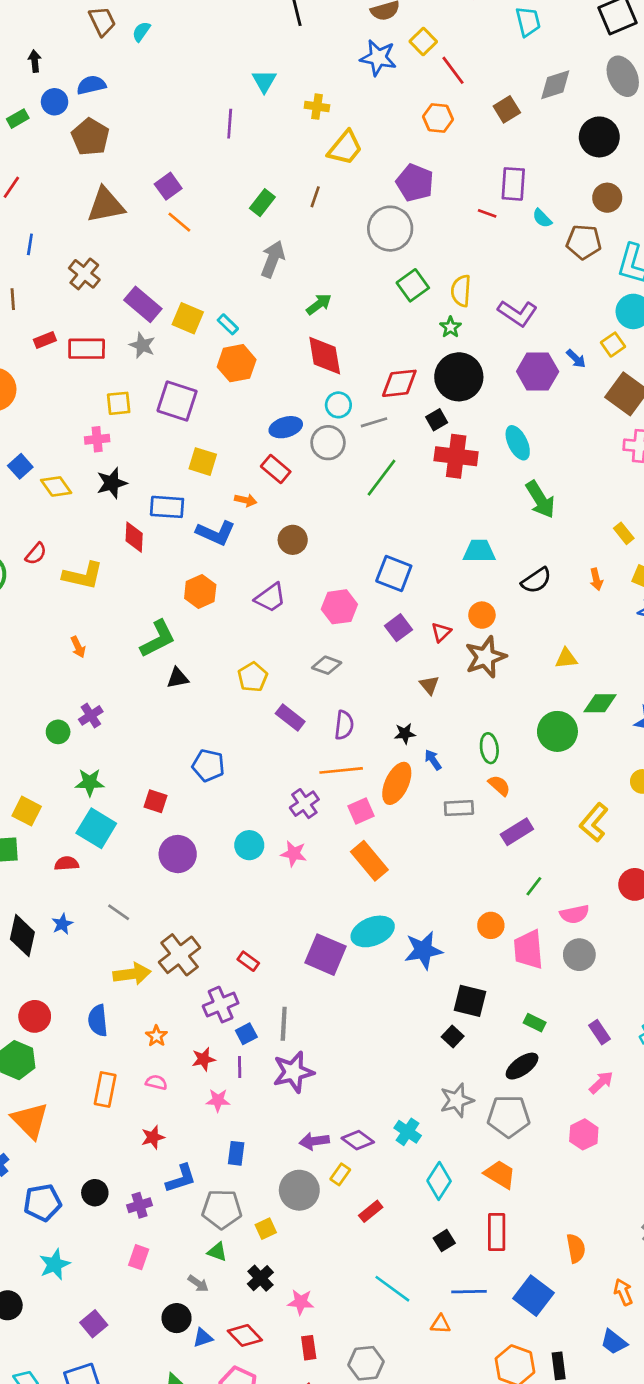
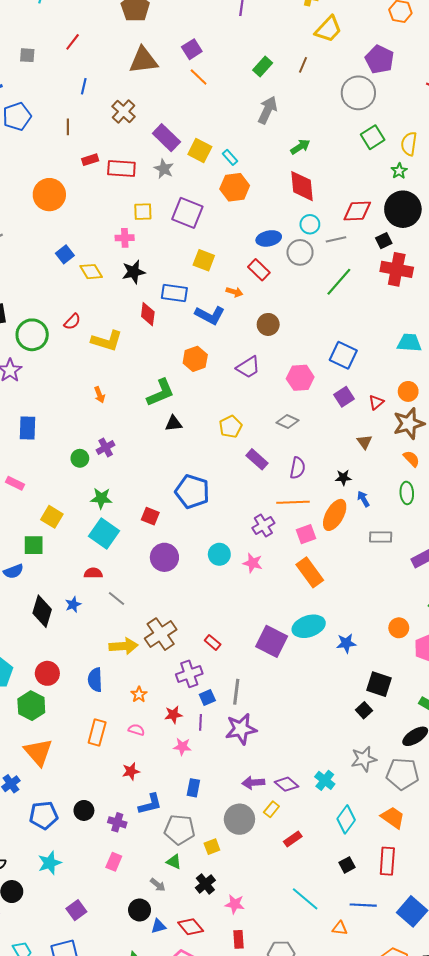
blue pentagon: (208, 765) -> (192, 492), size x1.4
orange semicircle: (499, 786) -> (411, 459), moved
red semicircle: (67, 864) -> (93, 573), moved
blue star: (423, 950) -> (346, 643), size x0.7
purple cross: (140, 1205) -> (117, 822), turned 30

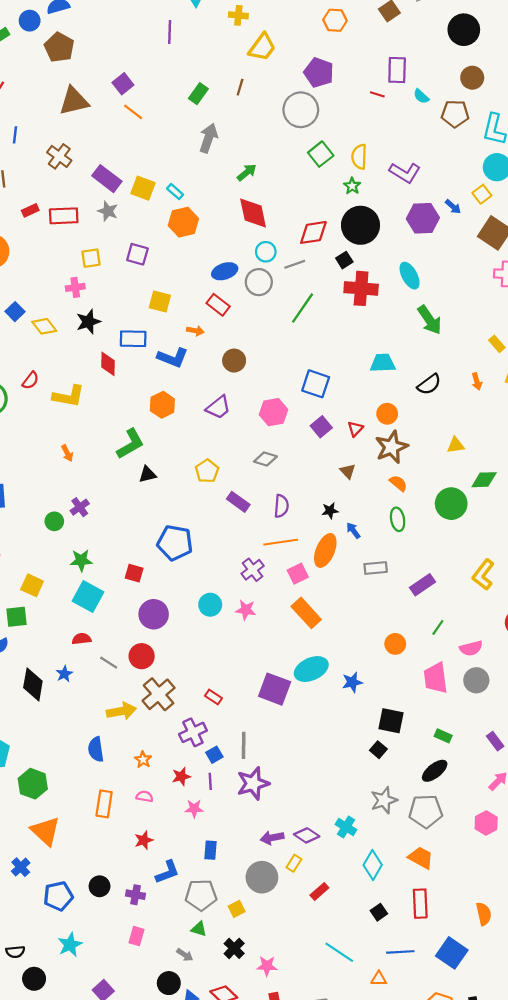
purple square: (187, 213) -> (137, 254), size x0.7
orange circle: (399, 628) -> (395, 644), moved
red circle: (47, 673) -> (142, 656), moved

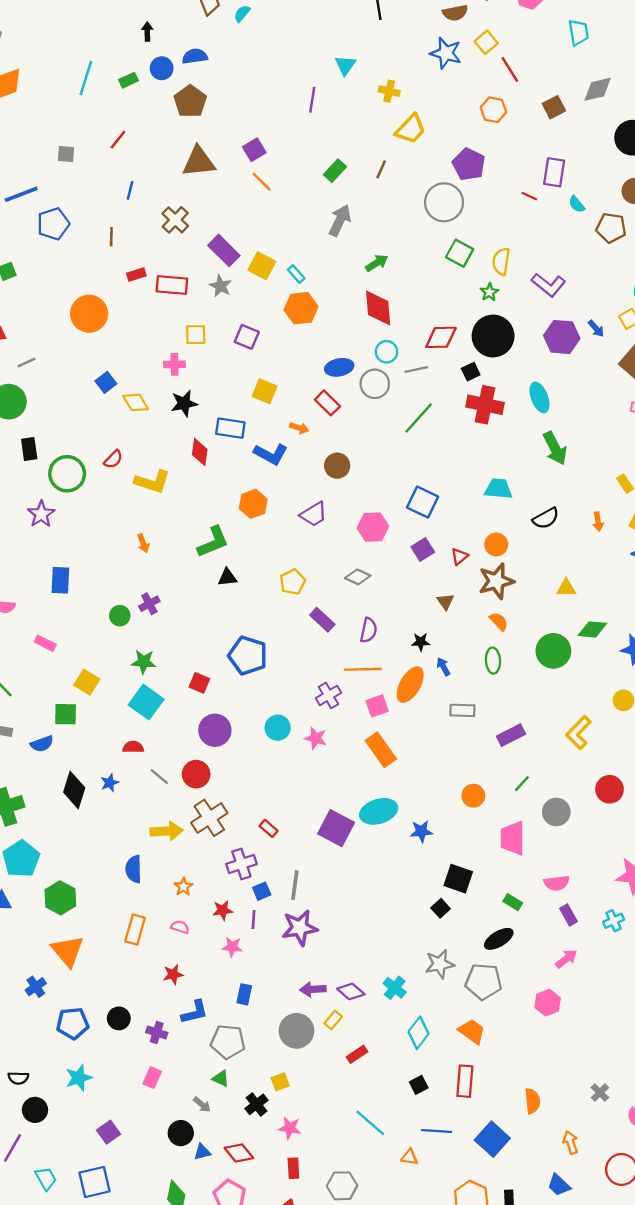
green square: (321, 154) -> (460, 253), turned -30
pink semicircle: (471, 648) -> (557, 883), moved
gray circle: (476, 680) -> (556, 812), moved
yellow square: (237, 909) -> (280, 1082), moved

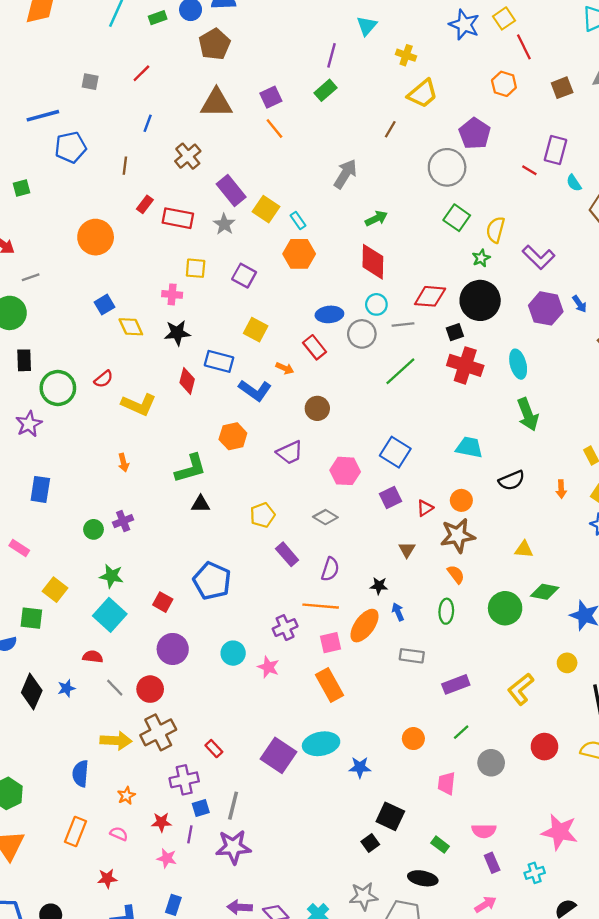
green rectangle: (335, 171) -> (325, 90), moved
red rectangle: (136, 274) -> (145, 204), turned -42
pink trapezoid: (513, 838) -> (447, 783), size x0.7
black ellipse: (499, 939) -> (423, 878), turned 36

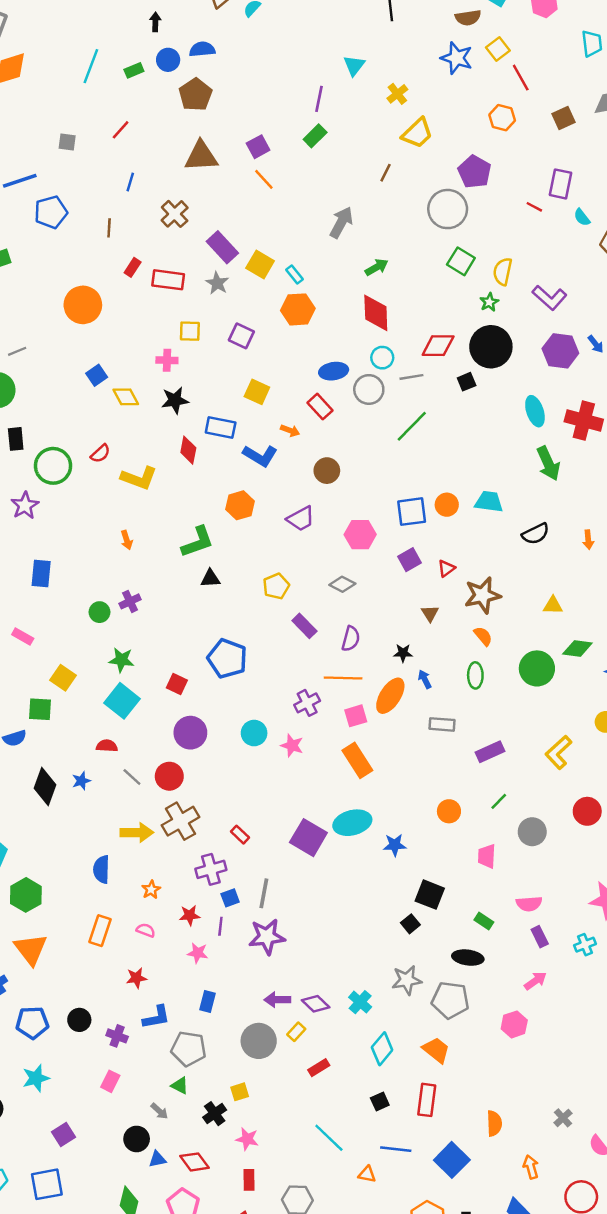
yellow cross: (406, 55) -> (397, 94), turned 36
red cross: (465, 365) -> (584, 421), moved
blue square: (395, 452) -> (412, 512), turned -36
orange circle: (461, 500) -> (447, 505), moved

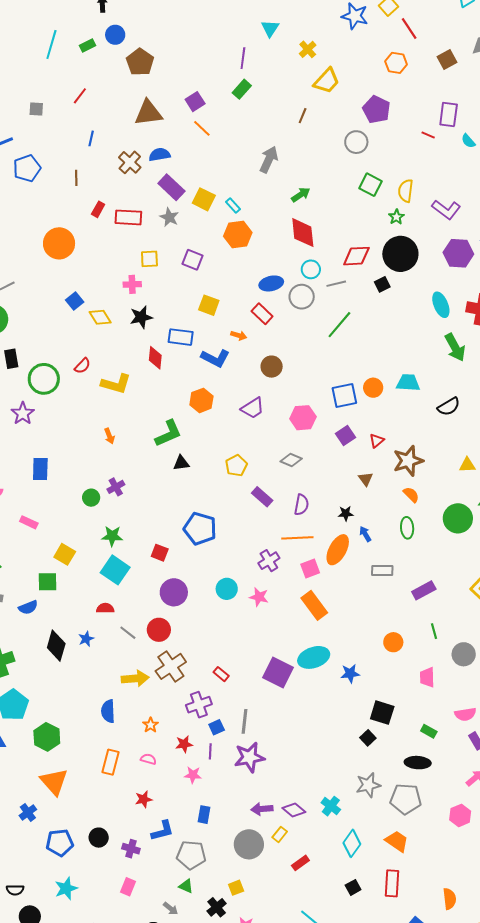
blue semicircle: (202, 49) -> (160, 155), moved
gray circle: (448, 209) -> (356, 142), size x0.7
green line: (499, 801) -> (434, 631), turned -56

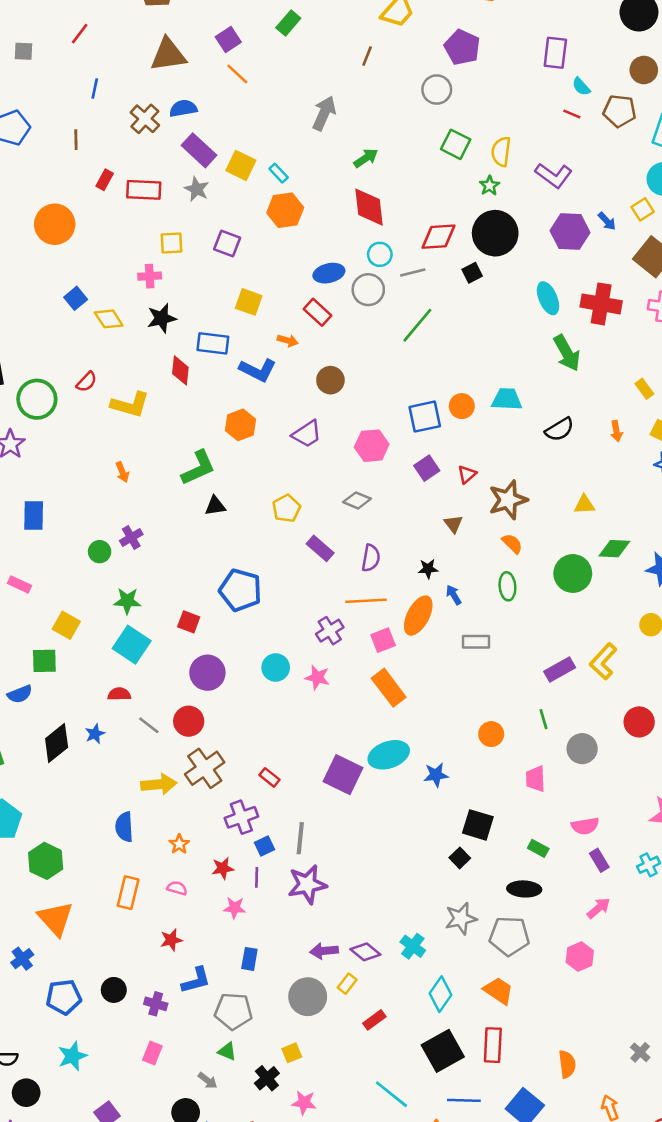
red line: (428, 135) -> (572, 114), moved
purple rectangle: (424, 590) -> (560, 669), moved
black diamond: (56, 646) -> (57, 743), turned 36
black square: (353, 887) -> (443, 1051), size x2.0

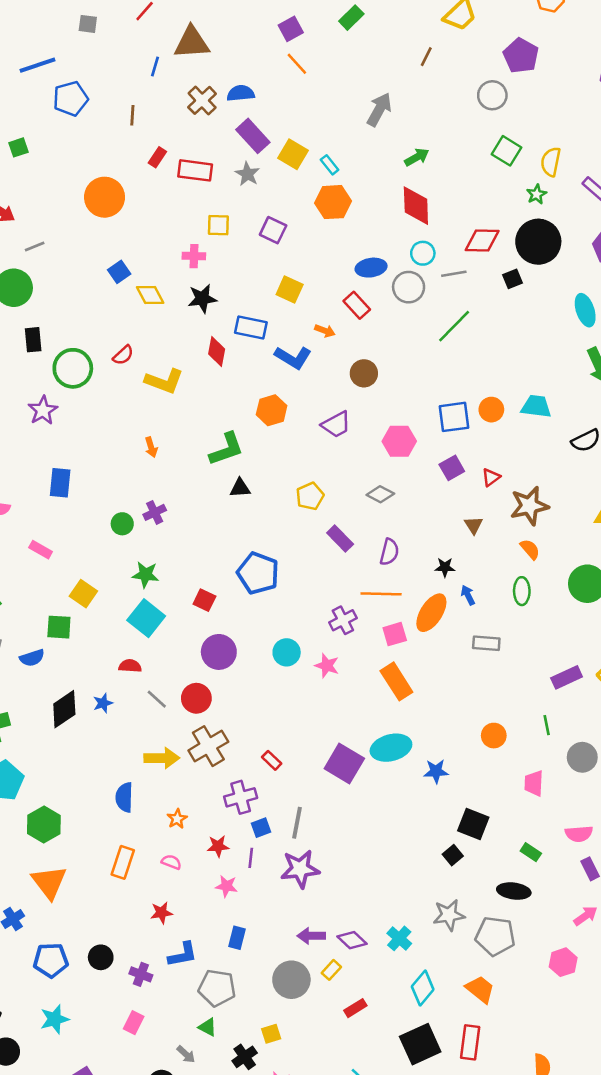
brown triangle: (168, 55) -> (192, 43), moved

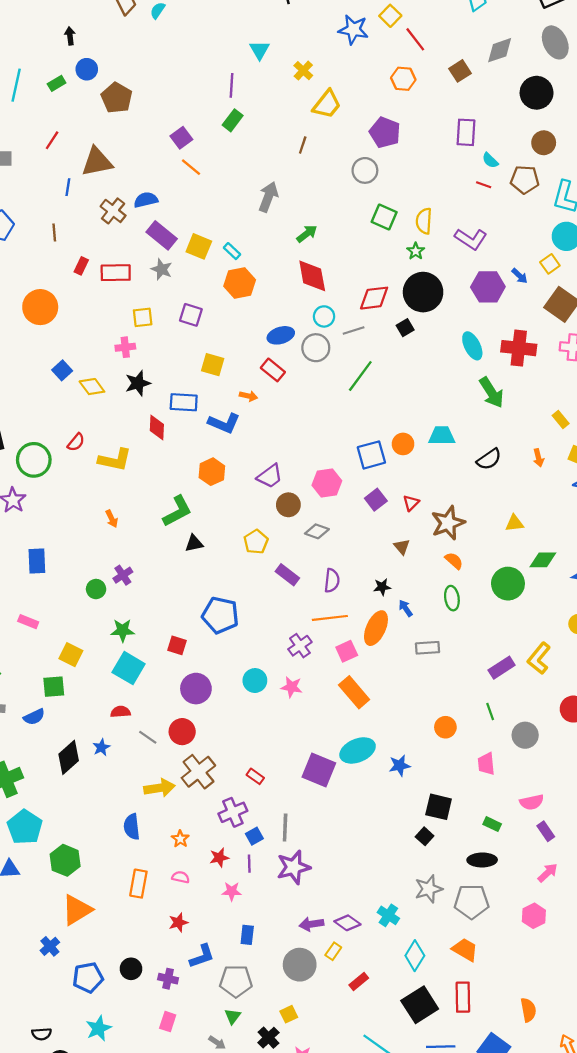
brown circle: (364, 373) -> (288, 505), moved
orange triangle: (49, 882) -> (77, 910), turned 44
green triangle: (208, 1027) -> (233, 1016), turned 48

